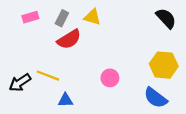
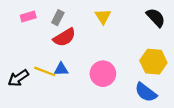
yellow triangle: (92, 17) -> (103, 16), moved, turned 42
pink circle: (110, 78) -> (103, 74), size x1.5
blue triangle: (65, 100) -> (61, 69), moved

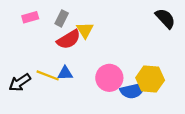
yellow triangle: (103, 16) -> (85, 30), moved
yellow hexagon: (153, 62) -> (150, 79), moved
blue semicircle: (146, 92) -> (133, 91), moved, turned -50

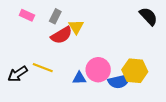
pink rectangle: (30, 17) -> (27, 15), turned 40
blue triangle: (65, 73) -> (79, 78), moved

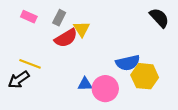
yellow line: (43, 68) -> (30, 64), moved
pink circle: (98, 70) -> (105, 89), moved
blue semicircle: (119, 81) -> (128, 63), moved

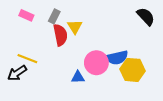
red semicircle: (66, 38) -> (60, 35), turned -70
pink circle: (105, 89) -> (96, 63), moved

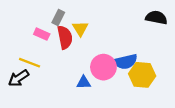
pink rectangle: (26, 15) -> (42, 34), moved
black semicircle: (146, 16) -> (156, 17), turned -36

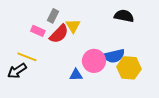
black semicircle: (156, 17) -> (124, 16), moved
red semicircle: (65, 37) -> (59, 34), turned 55

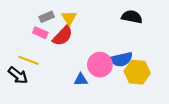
gray rectangle: (53, 16) -> (47, 17), moved, turned 40
yellow triangle: (73, 26) -> (69, 18), moved
black arrow: (17, 71) -> (18, 75), turned -108

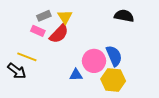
blue semicircle: (121, 59) -> (114, 56), turned -100
yellow hexagon: (137, 72) -> (113, 80), moved

